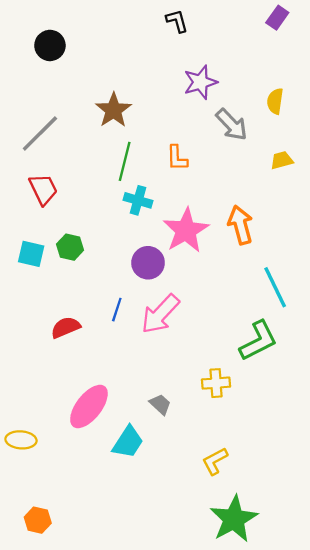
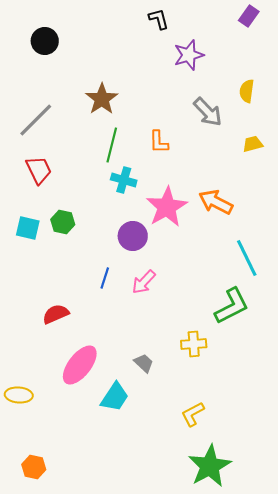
purple star: (200, 82) -> (189, 55), moved
orange arrow: (241, 225) -> (216, 202), turned -48
pink arrow: (160, 314) -> (144, 282), size x0.7
red semicircle: (66, 327) -> (56, 314), moved

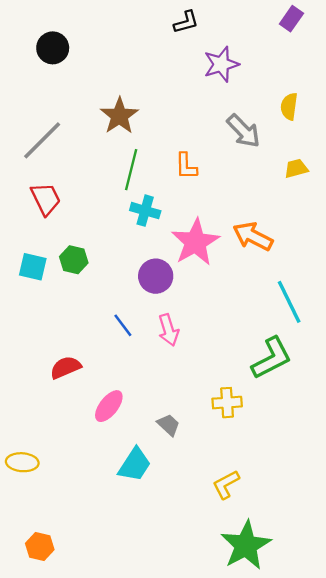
black L-shape: (159, 19) -> (186, 22), turned 90
blue line: (105, 278) -> (123, 325), turned -55
pink arrow: (144, 282) -> (169, 330), turned -60
pink ellipse: (80, 365) -> (109, 406), moved, size x0.7

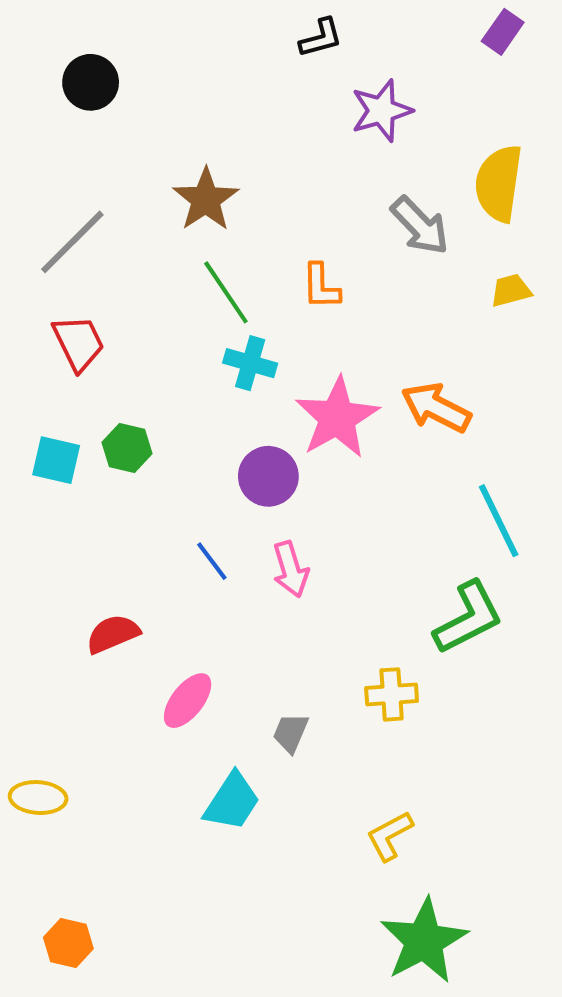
yellow semicircle: (289, 106) -> (499, 183), size x1.6
green line: (131, 170) -> (226, 292), turned -48
gray trapezoid: (169, 425) -> (291, 733), turned -110

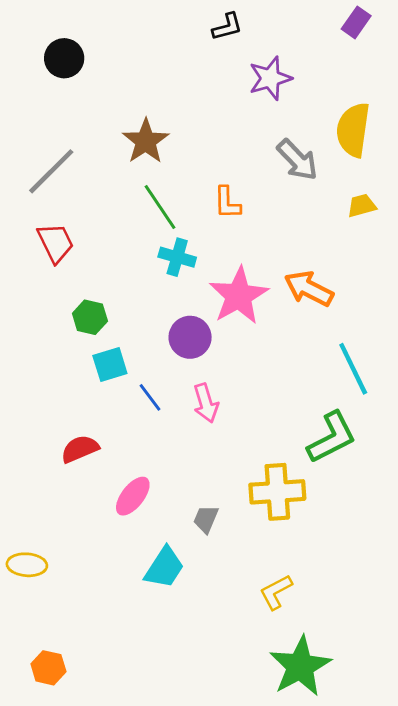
cyan square: (56, 460) -> (110, 364), moved, turned -30
yellow cross: (392, 694) -> (277, 492), size x1.5

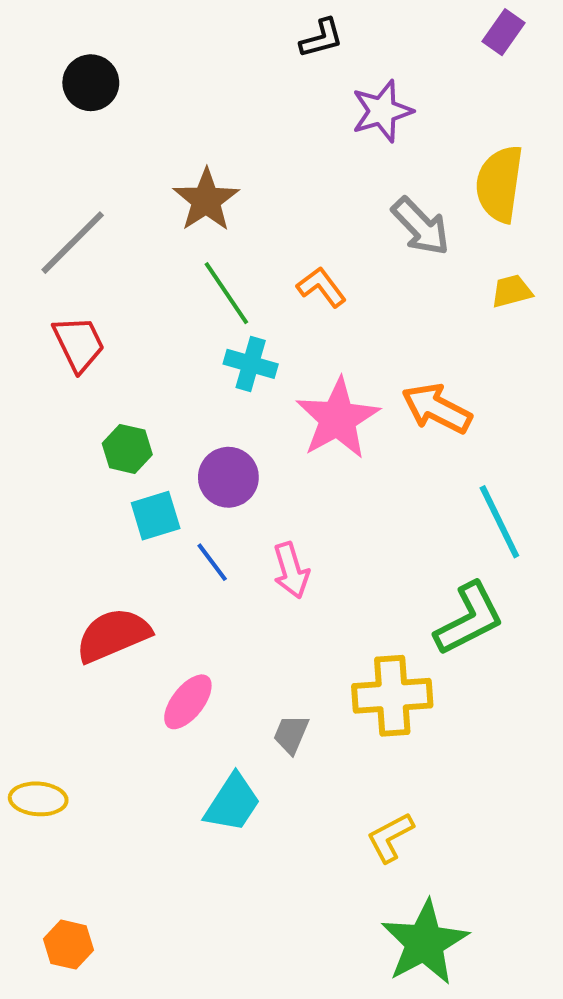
orange L-shape: (227, 203) -> (321, 287), turned 144
purple circle: (190, 337) -> (228, 477), moved
red semicircle: (80, 449) -> (113, 635), size x1.4

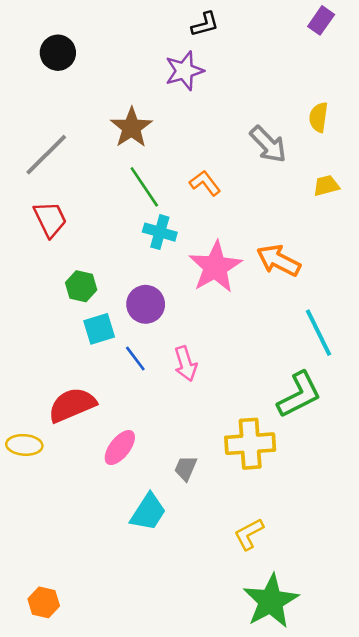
purple star: (382, 111) -> (184, 71), moved
yellow semicircle: (499, 184) -> (319, 117), size x0.6
yellow ellipse: (38, 799) -> (24, 445), moved

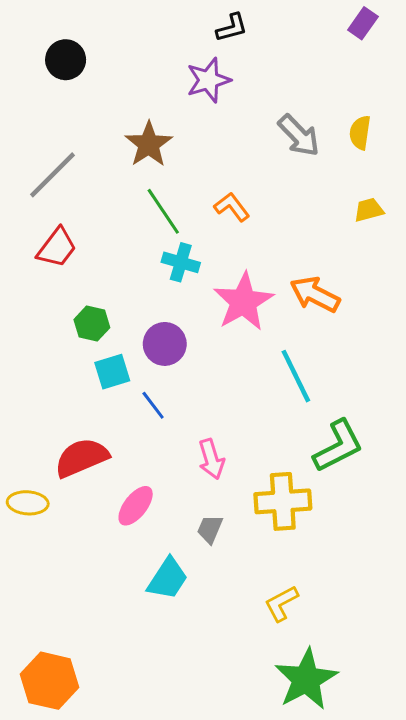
gray arrow: (268, 144) -> (299, 136), moved
red trapezoid: (50, 219) -> (57, 248), turned 63
cyan line: (319, 333) -> (296, 376), moved
pink arrow: (186, 364) -> (211, 459), moved
orange hexagon: (44, 602) -> (50, 681), size x1.6

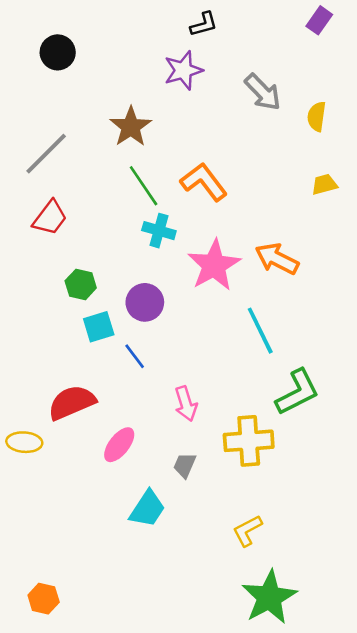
gray arrow: (299, 136) -> (263, 92), moved
orange L-shape: (232, 207) -> (204, 182), size x1.5
orange hexagon: (50, 681) -> (44, 599), size x0.6

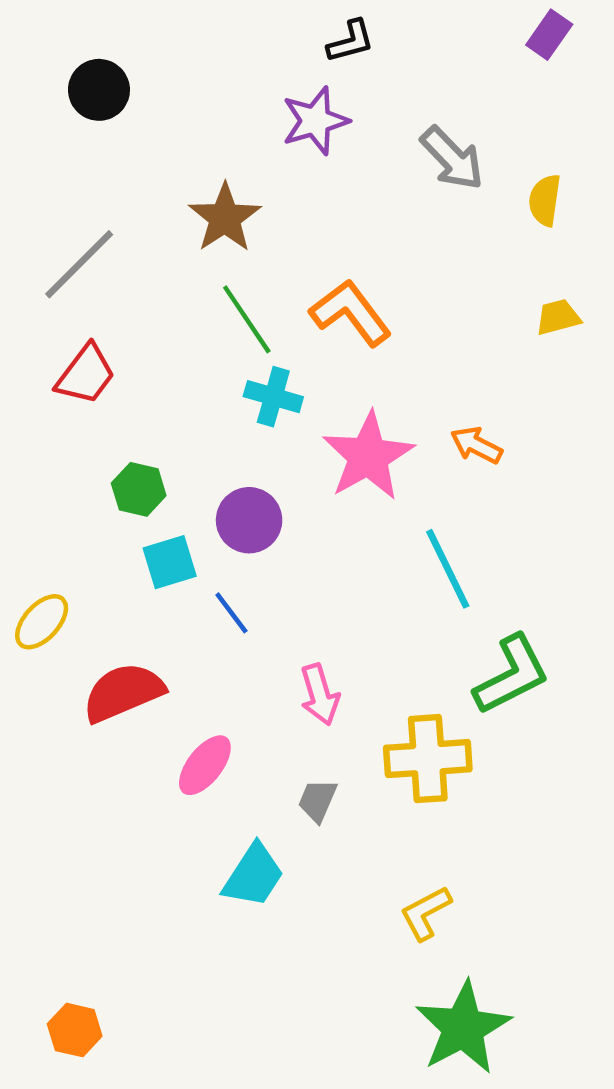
orange arrow: (277, 259) -> (476, 445), size x0.7
yellow ellipse: (24, 442) -> (42, 622), moved, turned -52

